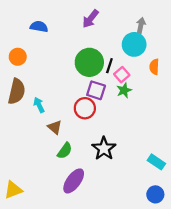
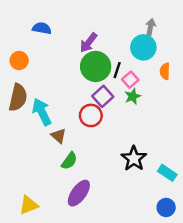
purple arrow: (90, 19) -> (88, 43), moved
purple square: (96, 90) -> (103, 96), turned 30
cyan arrow: (39, 105) -> (42, 112), size x1.6
black star: (104, 149) -> (134, 158), moved
yellow triangle: (13, 190) -> (29, 205), moved

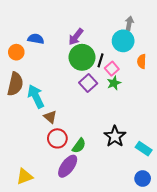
blue semicircle: (42, 28) -> (36, 39), moved
red circle: (91, 115) -> (57, 138), moved
green semicircle: (69, 161) -> (79, 146), moved

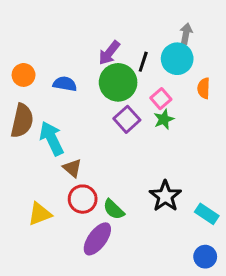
blue semicircle: (36, 39) -> (65, 84), moved
black line: (101, 60) -> (143, 62), moved
green semicircle: (79, 146) -> (114, 209), turned 98
yellow triangle: (24, 176) -> (40, 214), moved

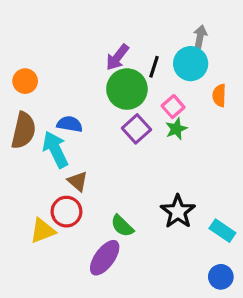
blue semicircle: (65, 84) -> (70, 124), moved
red circle: (83, 199) -> (66, 212), moved

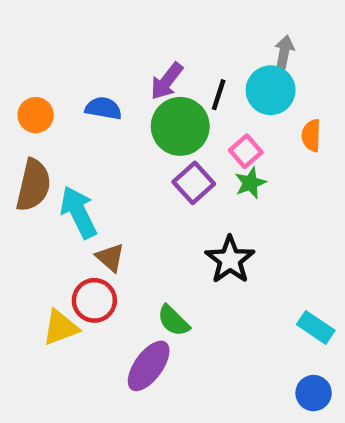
blue semicircle: (70, 124) -> (103, 108), moved
black star: (178, 212) -> (230, 260), moved

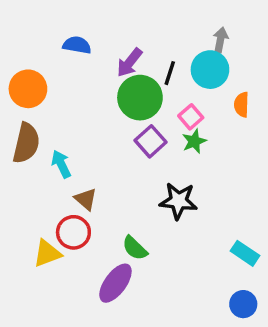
blue semicircle: (103, 108) -> (77, 45), moved
orange circle: (36, 115) -> (28, 89), size x1.4
cyan arrow: (79, 212) -> (61, 164), size x0.7
black star: (230, 260) -> (178, 201), turned -30

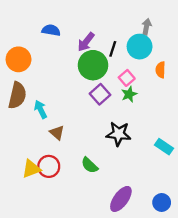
red circle: (73, 232) -> (49, 166), moved
cyan rectangle: (245, 253) -> (164, 147), moved
purple ellipse: (115, 283) -> (121, 199), moved

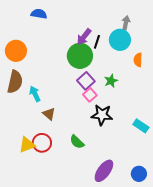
blue semicircle: (51, 30) -> (39, 14), moved
purple arrow: (86, 42) -> (84, 37), moved
pink square: (127, 78) -> (90, 95), moved

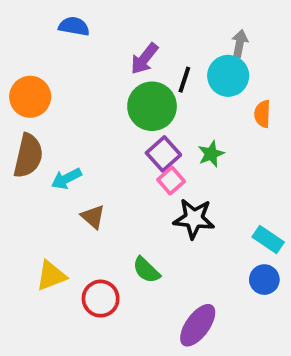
purple arrow: (84, 37) -> (144, 59), moved
cyan arrow: (35, 94) -> (66, 179), turned -91
red circle: (42, 143) -> (101, 299), moved
blue circle: (139, 174) -> (264, 280), moved

